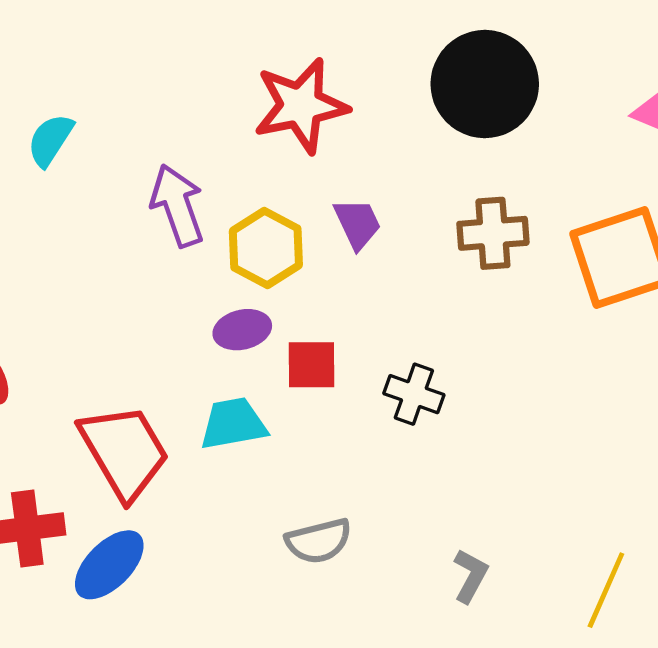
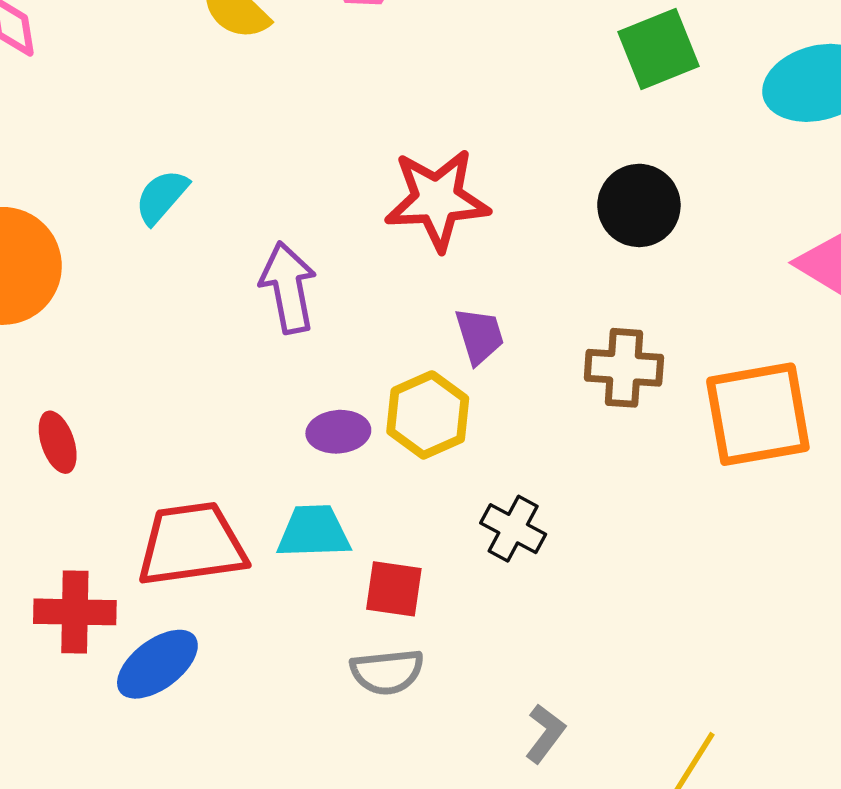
black circle: (485, 84) -> (639, 205), size x0.7
yellow hexagon: (266, 248) -> (428, 415), moved
red square: (311, 365) -> (394, 589), moved
red trapezoid: (124, 452) -> (192, 544), turned -76

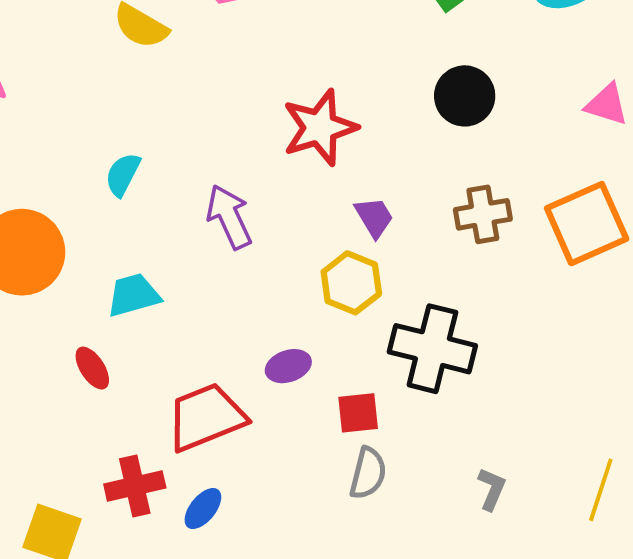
purple ellipse: (338, 432) -> (288, 366), moved
black cross: (513, 529) -> (432, 349), size x1.8
cyan trapezoid: (314, 532) -> (134, 295), moved
blue ellipse: (157, 664) -> (203, 509), size x0.7
gray semicircle: (387, 672) -> (368, 473), turned -56

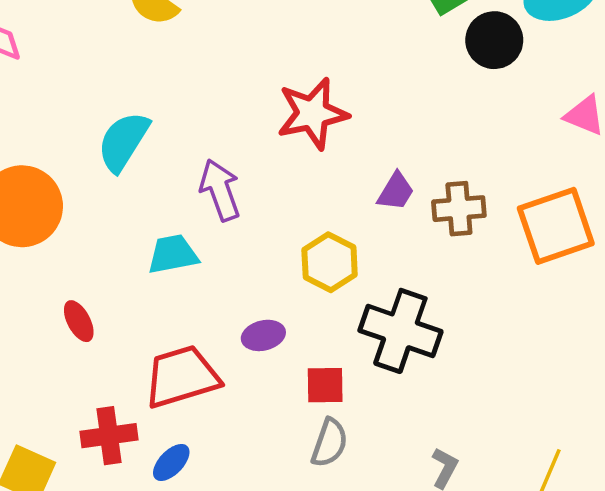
black circle: (465, 96) -> (494, 40), moved
cyan semicircle: (123, 175) -> (123, 142), size x1.5
purple trapezoid: (374, 217) -> (396, 191), moved, turned 57
cyan trapezoid: (134, 295) -> (173, 254), moved

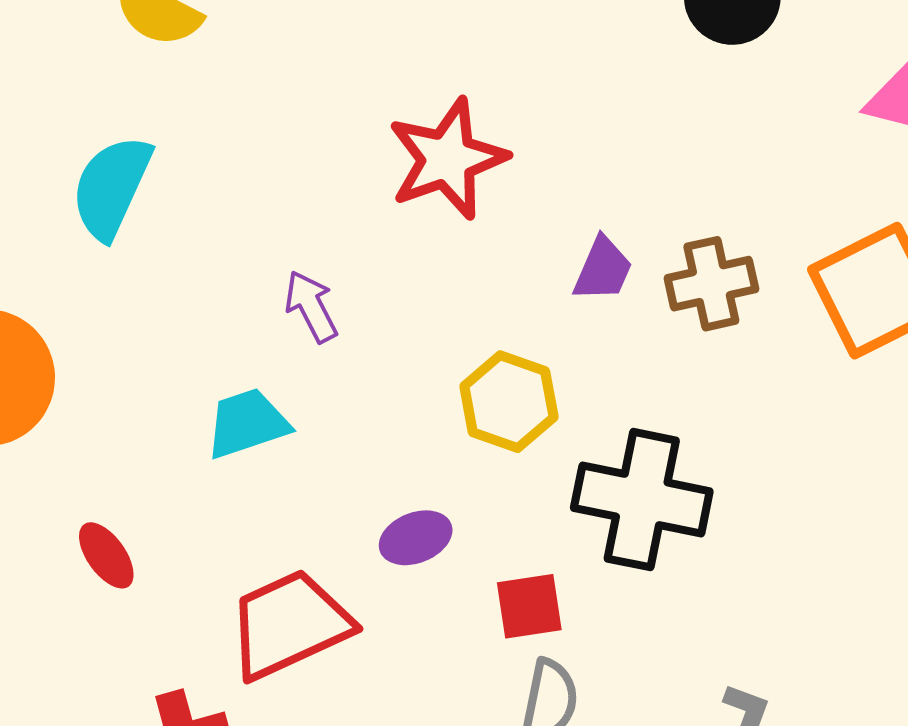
cyan semicircle: (123, 142) -> (111, 187), moved
purple arrow: (220, 190) -> (311, 306), size x0.7

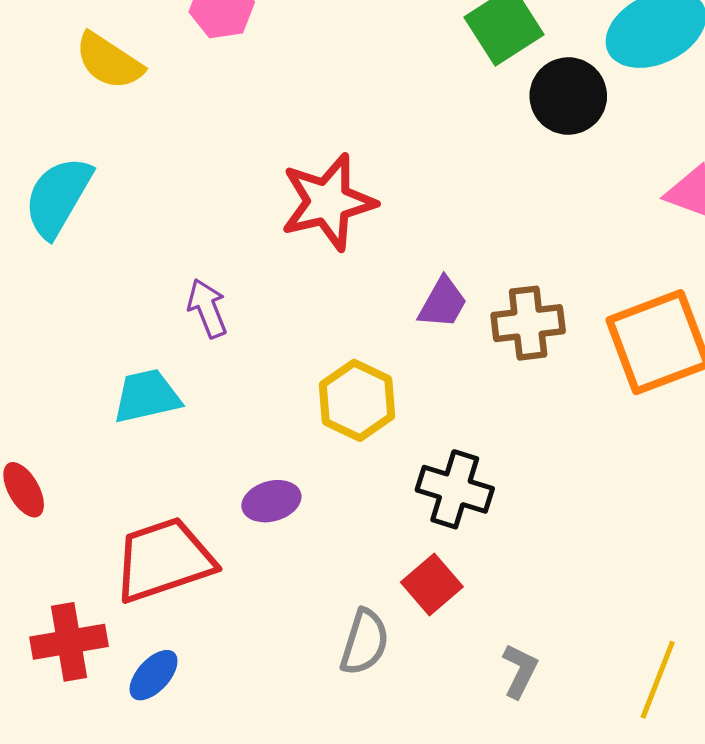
black cross: (642, 500) -> (455, 489), size x0.7
red square: (529, 606) -> (432, 584), moved, turned -38

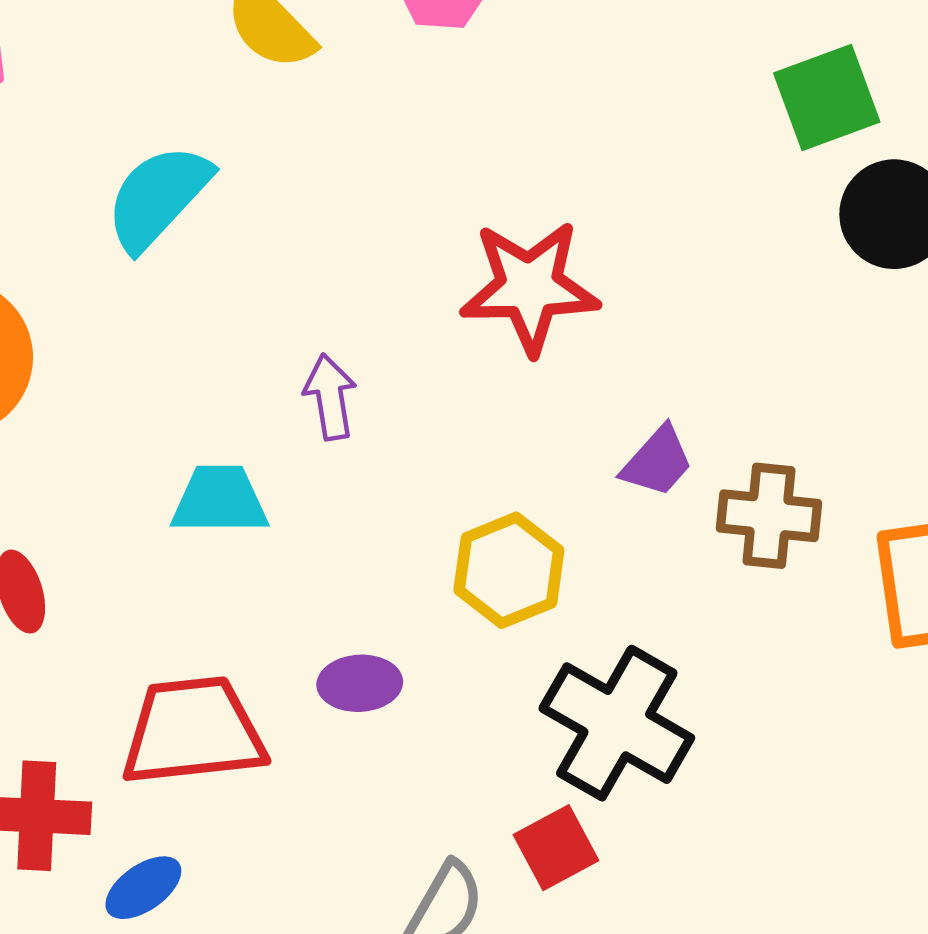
black cross: (455, 489) -> (617, 723), size x1.4

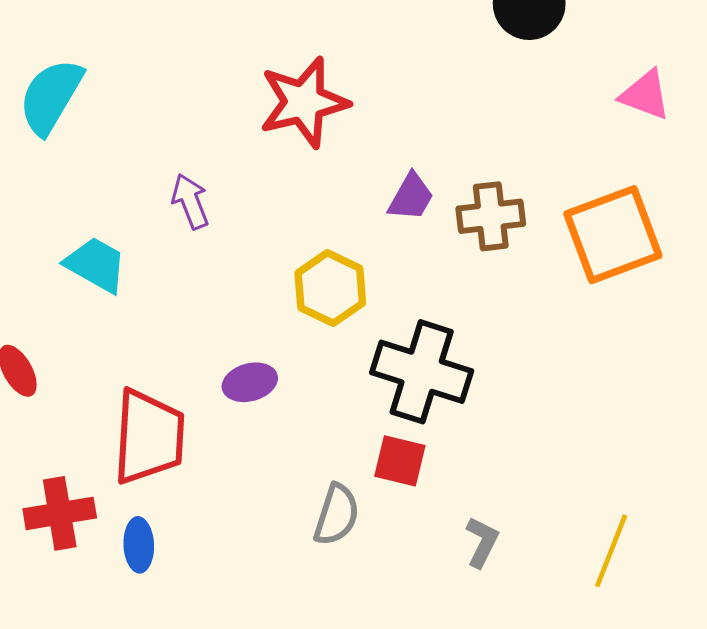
cyan trapezoid: (220, 500) -> (96, 265), moved, turned 42
red trapezoid: (193, 731) -> (149, 437), turned 112
red square: (556, 848) -> (400, 461), turned -36
blue ellipse: (143, 888) -> (139, 545), turned -45

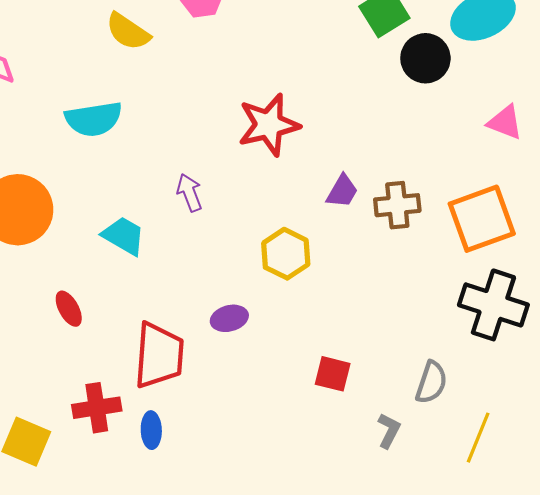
cyan semicircle: (51, 96) -> (94, 119), turned -130
black cross: (422, 372) -> (493, 305), moved
gray semicircle: (337, 515) -> (431, 382), moved

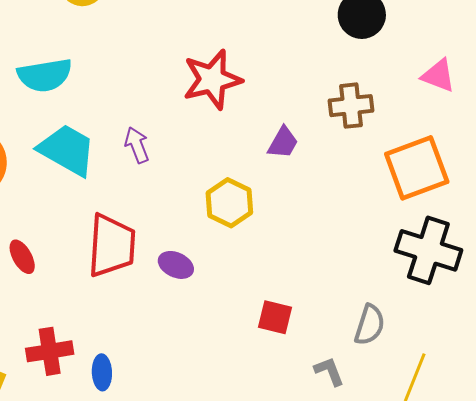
brown cross: (397, 205) -> (351, 106), moved
cyan trapezoid: (124, 236) -> (67, 150), moved, size x1.4
purple ellipse: (229, 318) -> (176, 265), turned 40
red trapezoid: (159, 355) -> (112, 246), moved
gray L-shape: (389, 431) -> (329, 371), turned -48

